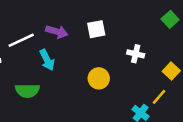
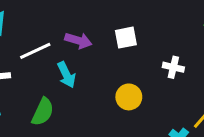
green semicircle: (27, 91) -> (43, 112), turned -65

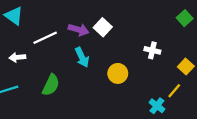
white square: (126, 38) -> (103, 27), moved, turned -36
cyan arrow: (66, 75) -> (82, 57), moved

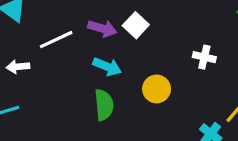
cyan arrow: (82, 57) -> (107, 67), turned -42
green semicircle: (51, 85) -> (104, 105), moved, turned -30

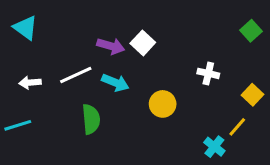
white line: (56, 40) -> (76, 75), moved
green semicircle: (104, 105) -> (91, 119), moved

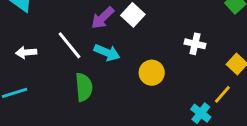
purple arrow: (111, 46) -> (103, 18), turned 120
white line: (76, 75) -> (69, 45), turned 76

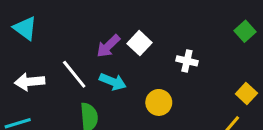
white cross: (195, 44) -> (187, 61), moved
white arrow: (26, 52) -> (30, 82), size x1.4

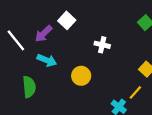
white square: (139, 43) -> (67, 20), moved
white line: (74, 74) -> (16, 40), moved

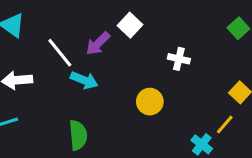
cyan arrow: (47, 60) -> (84, 80), moved
green semicircle: (29, 87) -> (78, 135), moved

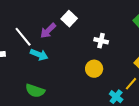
yellow circle: (150, 102) -> (94, 69), moved
green semicircle: (78, 135) -> (35, 91), turned 114

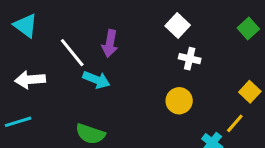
white square: (69, 19) -> (178, 26), moved
purple arrow: (48, 31) -> (110, 44), turned -36

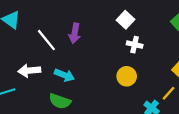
white arrow: (30, 80) -> (29, 71), moved
cyan arrow: (96, 80) -> (64, 75), moved

